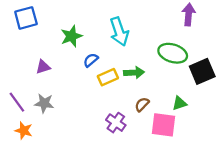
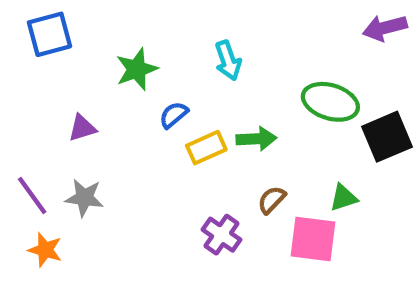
purple arrow: (189, 15) -> (385, 28), moved, turned -110
cyan arrow: (119, 32) -> (228, 60), size x0.7

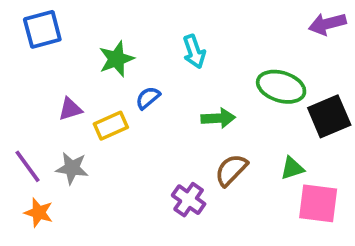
yellow rectangle: (206, 148) -> (111, 126), moved
brown semicircle: (272, 200) -> (231, 170), size x1.4
pink square: (313, 239) -> (318, 203), moved

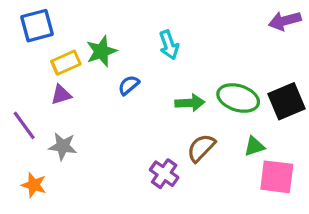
green ellipse: (281, 87) -> (238, 98), moved
yellow rectangle: (111, 126) -> (66, 63), moved
purple line: (28, 166) -> (24, 125), moved

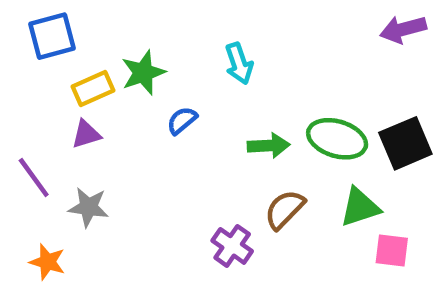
green triangle: (254, 146) -> (360, 207), size x1.4
pink square: (277, 177) -> (392, 250), size x0.7

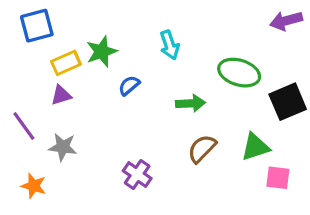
green ellipse: (337, 139) -> (239, 73), moved
purple cross: (232, 246) -> (137, 175), moved

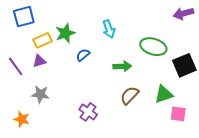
purple line: (24, 126) -> (16, 66), moved

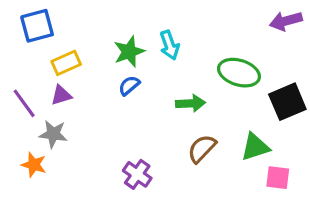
green star: (65, 33) -> (129, 52), moved
gray star: (40, 94) -> (53, 134), moved
orange star: (22, 119) -> (34, 165), moved

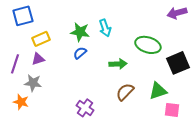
green star: (129, 52) -> (80, 32), turned 30
purple line: (24, 103) -> (15, 64), turned 54

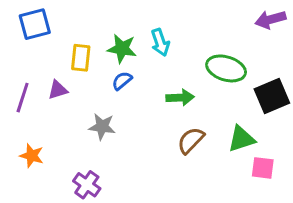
yellow rectangle: (41, 39) -> (81, 58), moved, turned -60
gray star: (33, 83) -> (102, 127), moved
purple cross: (85, 108) -> (87, 185), moved

